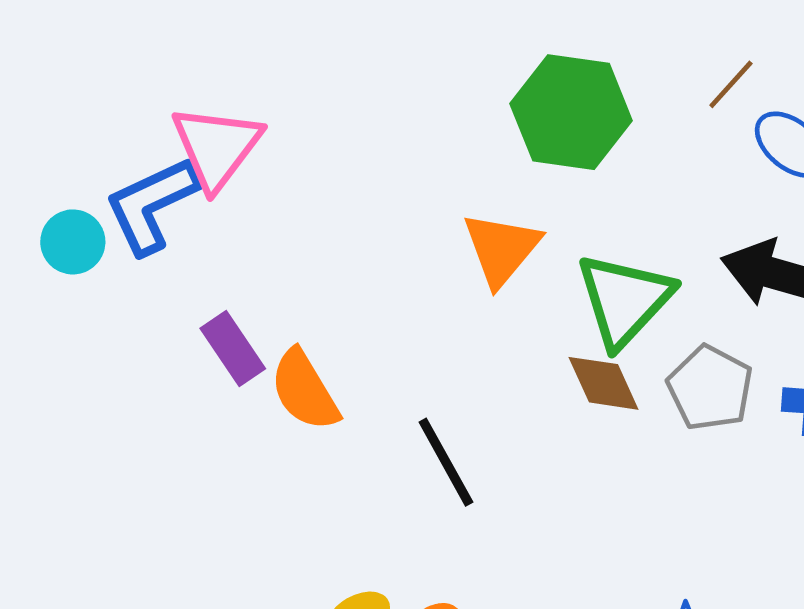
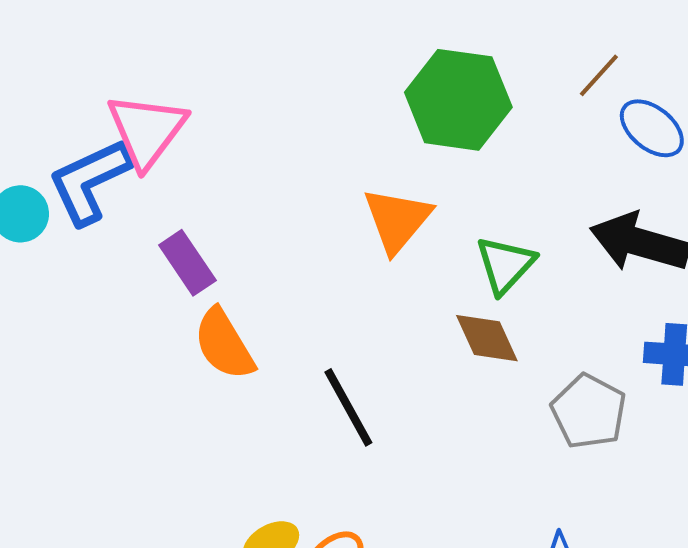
green triangle: (624, 300) -> (505, 265), size x0.7
purple rectangle: (233, 349) -> (187, 263), moved
gray pentagon: (710, 388) -> (589, 411), moved

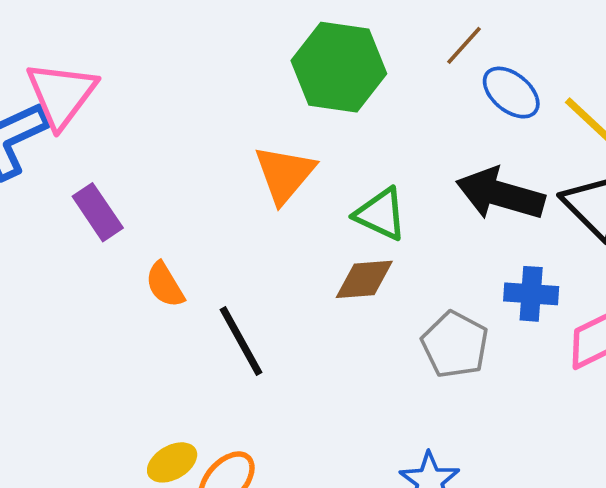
green triangle: (505, 265) -> (381, 214), turned -48
brown diamond: (487, 338) -> (364, 279), turned -70
orange semicircle: (224, 344) -> (165, 285), moved, size x0.7

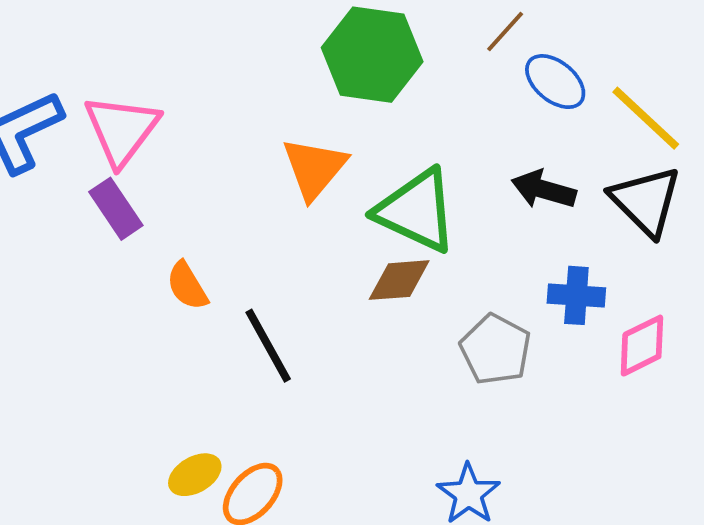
pink triangle: (61, 94) -> (122, 130), moved
black arrow: (500, 194) -> (544, 189), size x0.7
green triangle: (381, 214) -> (416, 211), size x1.5

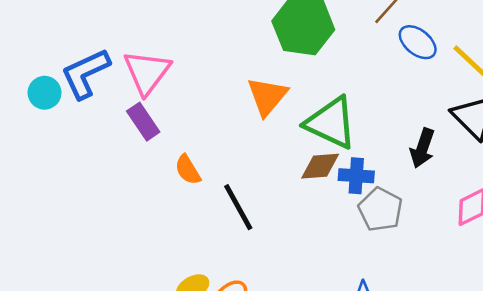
black arrow: (544, 189) -> (422, 148), moved, turned -87
blue cross: (576, 295) -> (356, 176), moved

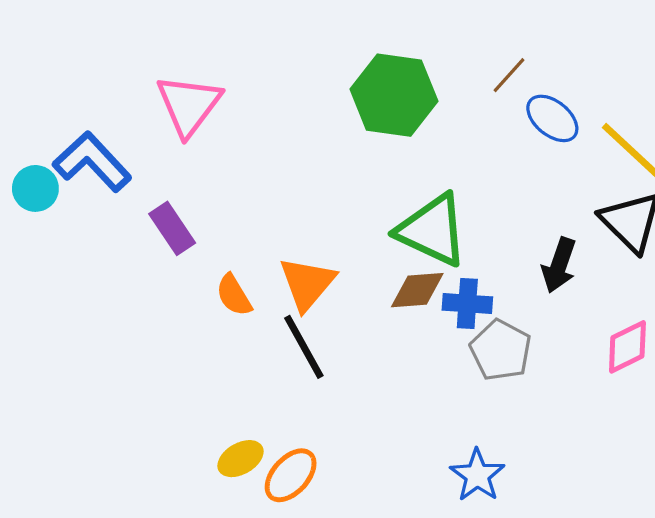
pink triangle: (147, 72) -> (189, 105), moved
blue L-shape: (85, 73) -> (92, 162), turned 72
orange triangle: (267, 96) -> (307, 283), moved

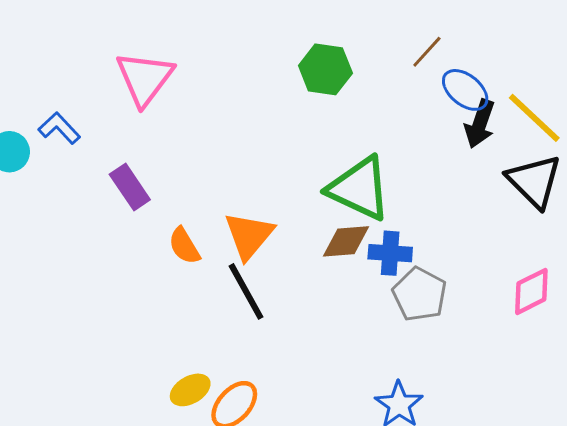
green hexagon: (394, 95) -> (325, 69), size x0.7
blue L-shape: (92, 162) -> (59, 128), size x0.6
black arrow: (559, 265) -> (480, 124), moved

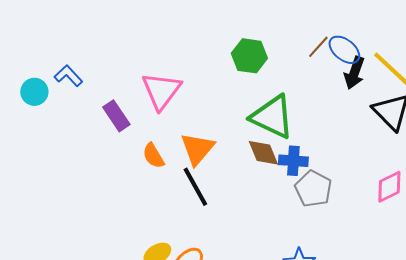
brown line: (427, 52) -> (318, 47), moved
green hexagon: (325, 69) -> (249, 56), moved
pink triangle: (145, 78) -> (161, 91), moved
brown diamond: (346, 241) -> (263, 153), turned 72

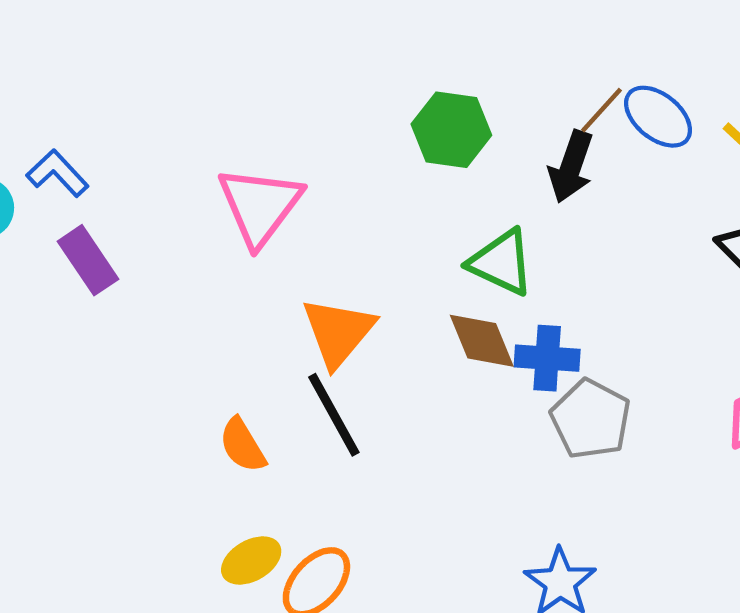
black arrow: (354, 73) -> (571, 167), moved
purple rectangle: (116, 116) -> (88, 260), moved
green triangle: (272, 117) -> (501, 262), size x0.7
orange semicircle: (153, 156) -> (242, 445), moved

